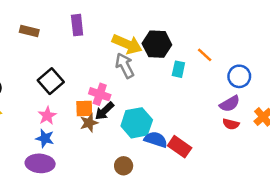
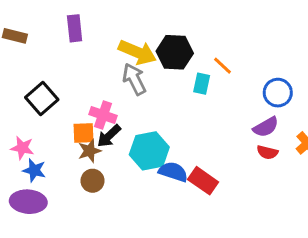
orange line: (205, 55) -> (222, 66), moved
pink star: (47, 116) -> (22, 148), moved, turned -30
brown circle: (124, 166) -> (93, 181), moved

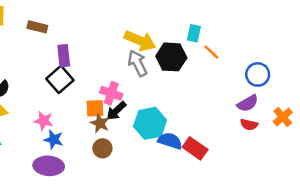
purple rectangle: (75, 28) -> (64, 56), moved
black hexagon: (175, 52) -> (171, 57), moved
cyan rectangle: (202, 84) -> (194, 33), moved
brown star: (90, 151) -> (100, 123), turned -30

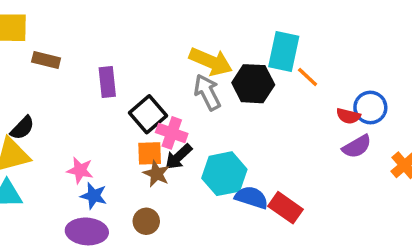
brown rectangle: (37, 27) -> (46, 60), moved
cyan rectangle: (194, 33) -> (284, 51), size x1.6
black square: (60, 79) -> (148, 114), moved
red semicircle: (249, 125) -> (348, 116), moved
brown circle: (102, 148) -> (146, 221), moved

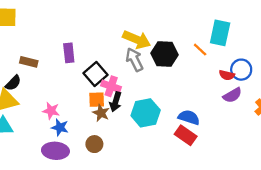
cyan rectangle: (284, 51) -> (220, 33), moved
brown rectangle: (46, 60) -> (29, 62), moved
black arrow: (179, 157) -> (116, 102), turned -30
blue semicircle: (252, 197) -> (189, 117), moved

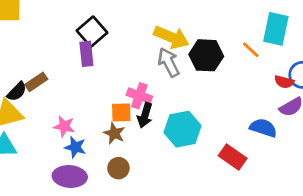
brown rectangle: (29, 62) -> (36, 82), moved, turned -48
black square: (95, 74) -> (92, 32), moved
brown star: (101, 113) -> (114, 133), moved
blue semicircle: (189, 117) -> (263, 128), moved

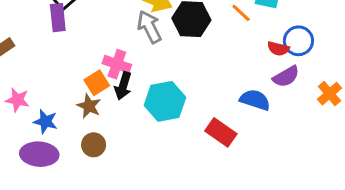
orange square: (121, 112) -> (97, 83), turned -30
pink star: (64, 126) -> (18, 100), moved

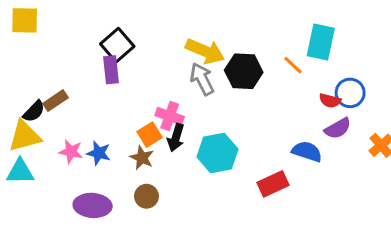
blue star: (45, 122) -> (99, 153), moved
red rectangle: (221, 132) -> (273, 184), turned -60

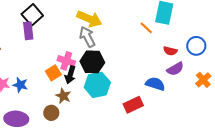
black hexagon: (244, 71) -> (92, 62), moved
blue circle: (350, 93) -> (196, 46), moved
brown star: (142, 158) -> (63, 96), moved

